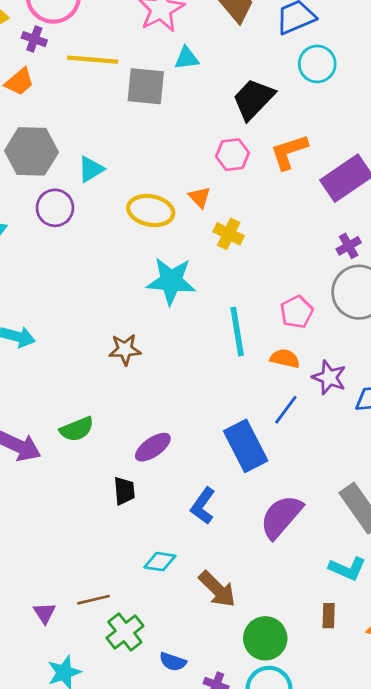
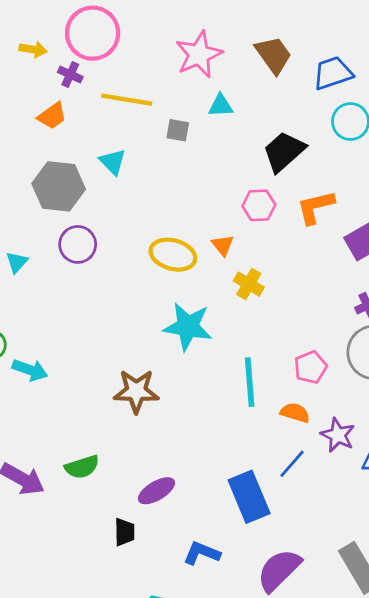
gray square: (146, 86) -> (178, 130), size x0.6
cyan triangle: (91, 169) -> (113, 162), moved, turned -48
brown star: (125, 349) -> (136, 391), size x1.4
blue L-shape: (203, 506) -> (202, 553), turned 72

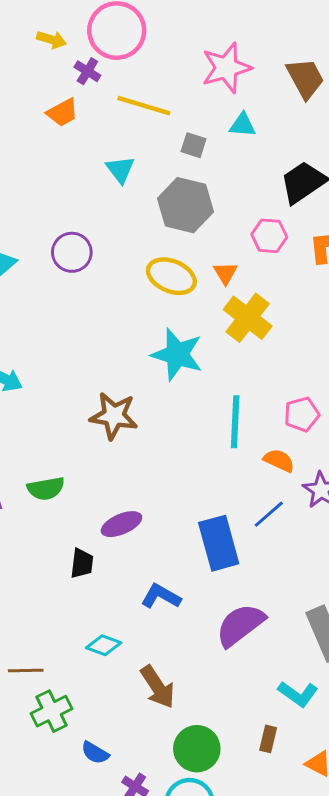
gray hexagon: (59, 186) -> (185, 205), moved
yellow cross: (249, 284) -> (248, 318), size x1.5

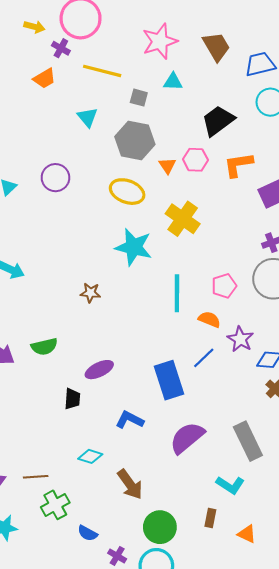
orange triangle: (225, 273) -> (167, 166), moved
brown star: (114, 416) -> (90, 293), size x0.6

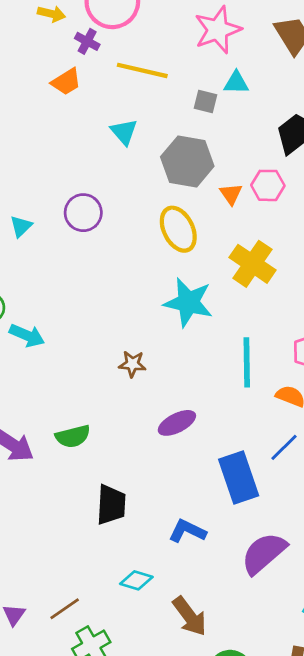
gray square: (139, 98) -> (206, 101), moved
yellow ellipse: (127, 192) -> (178, 229), turned 44
purple ellipse: (99, 370) -> (177, 423), moved
black trapezoid: (72, 399) -> (111, 505), size x1.4
brown line: (36, 477) -> (65, 609), turned -30

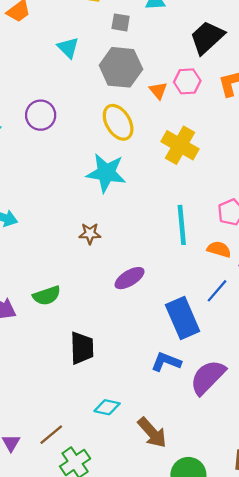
gray square: (206, 101) -> (121, 22), moved
cyan star: (188, 302) -> (106, 173), moved
blue L-shape: (187, 531) -> (166, 362), moved

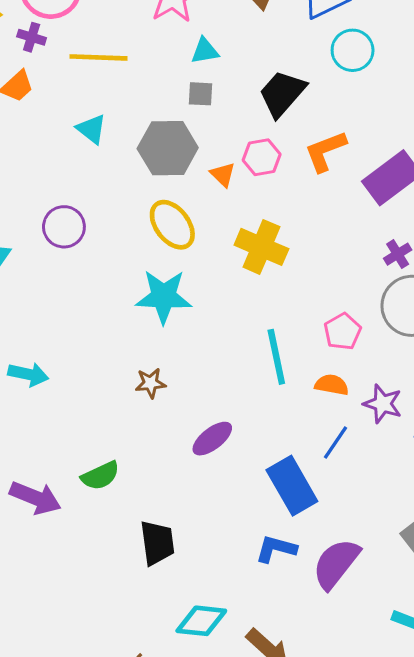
gray square: (121, 22) -> (200, 94), moved
cyan diamond: (107, 407) -> (201, 621), size x1.4

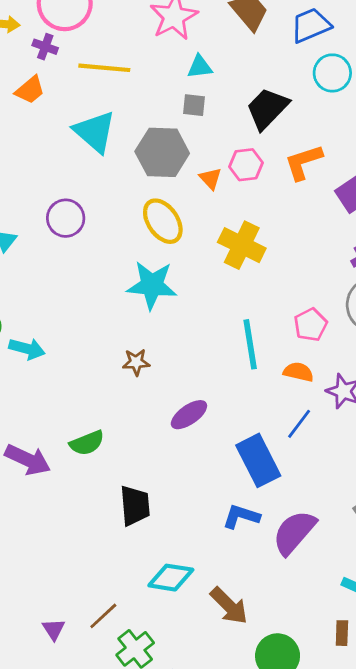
cyan triangle: (91, 129) -> (95, 132), size x1.6

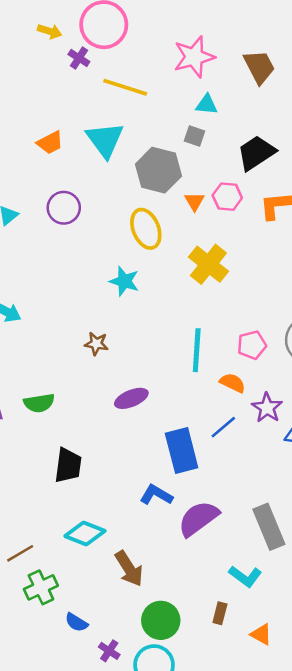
orange trapezoid: (30, 90) -> (50, 143), moved
cyan star: (152, 285) -> (124, 281), size x0.7

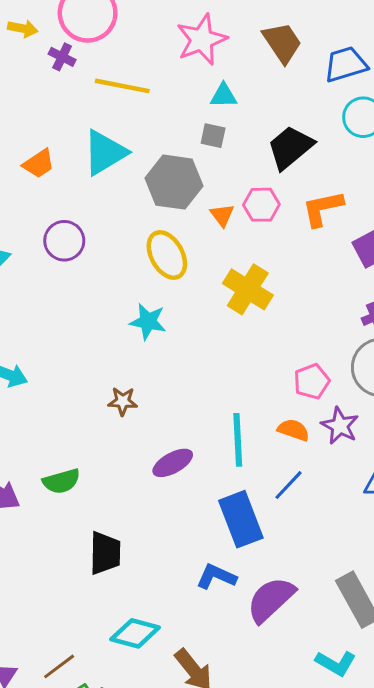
cyan triangle: (105, 140) -> (105, 153), turned 42
cyan line: (197, 350) -> (238, 440), moved
purple star: (267, 408) -> (340, 426), moved

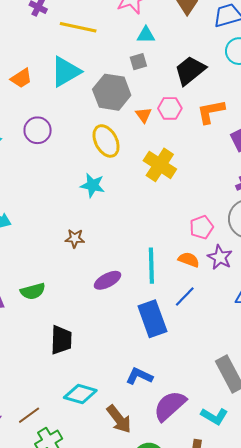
gray square: (213, 136) -> (138, 62), turned -30
blue L-shape: (216, 577) -> (139, 376), moved
purple semicircle: (271, 599) -> (170, 406), moved

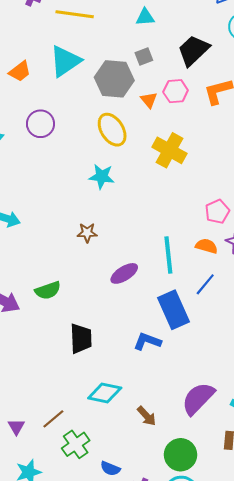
gray square: (138, 62) -> (144, 57), moved
blue L-shape: (139, 376) -> (147, 341), moved
brown arrow: (119, 419) -> (147, 416), size x0.7

